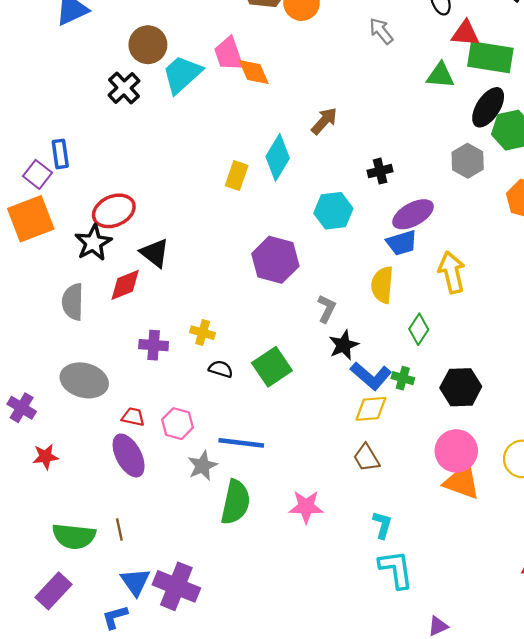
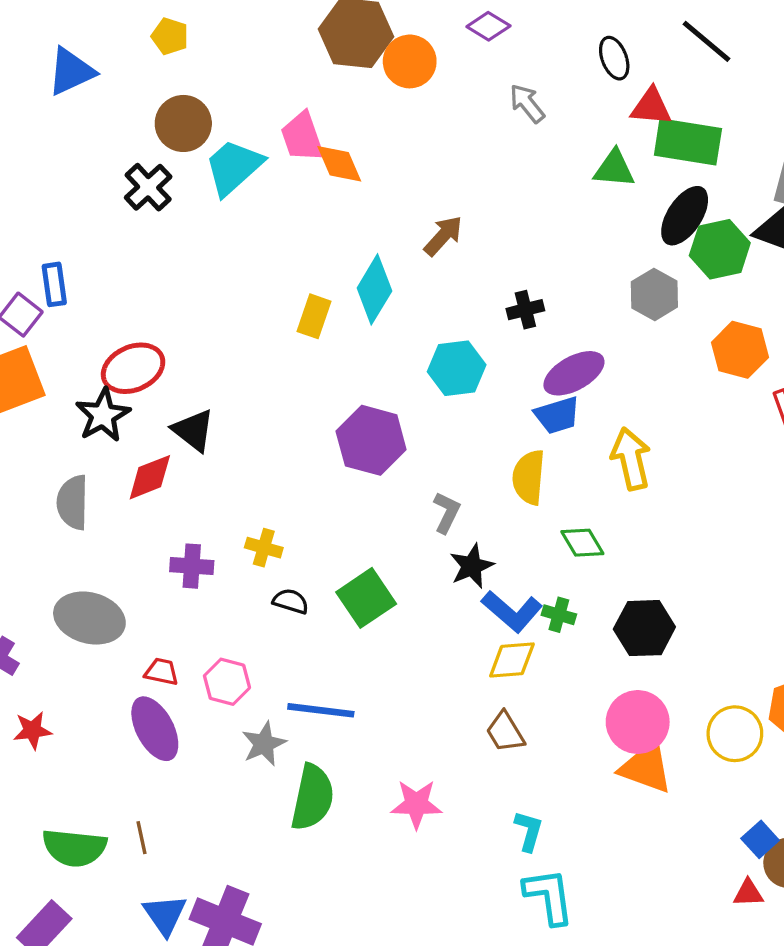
green diamond: (419, 329) -> (582, 543), turned -64

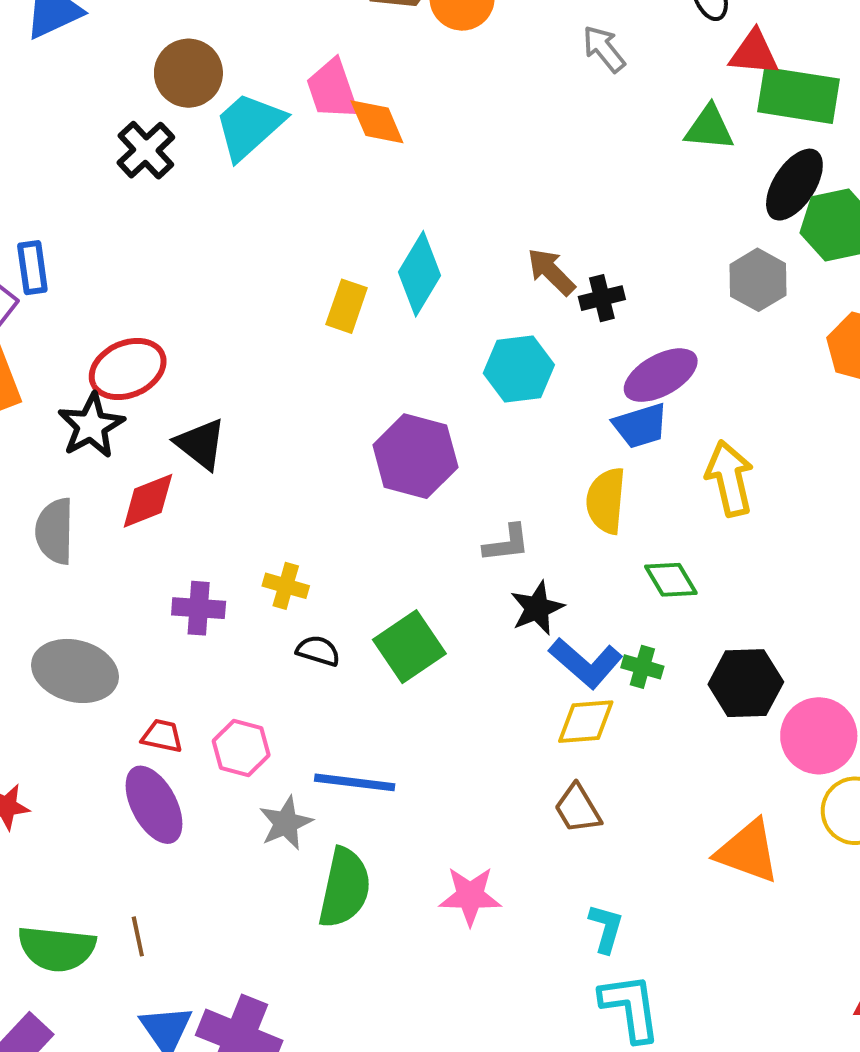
brown arrow: (443, 236) -> (551, 272), moved, turned -87
gray L-shape: (447, 512) -> (507, 543), turned 57
pink circle: (638, 722) -> (819, 736), moved

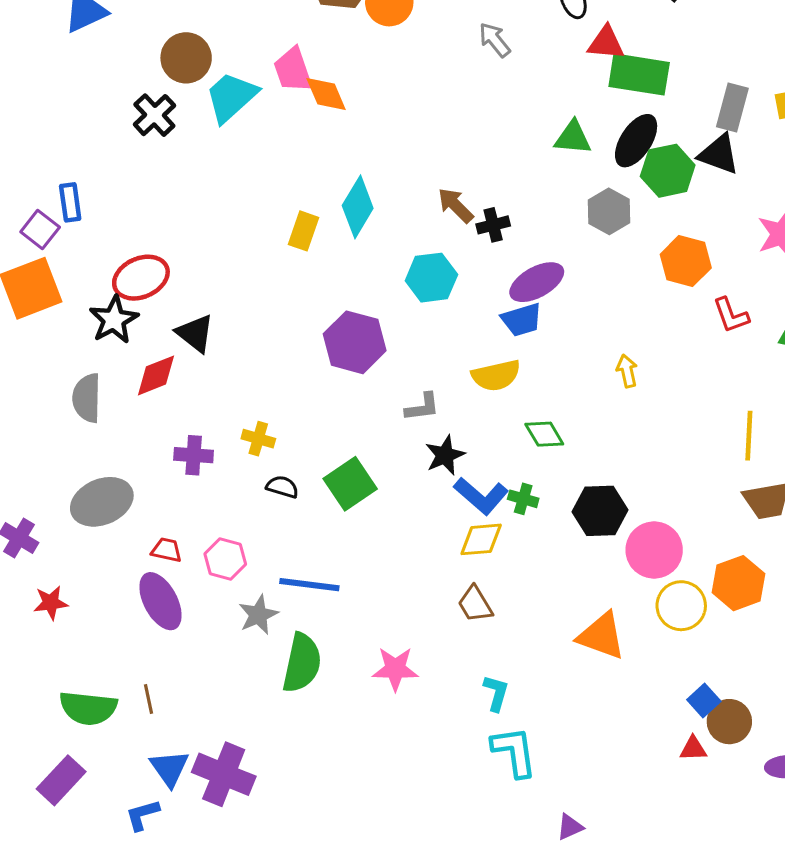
green triangle: (709, 128) -> (573, 138), moved
yellow arrow: (730, 478) -> (627, 371), moved, size x0.6
yellow semicircle: (606, 501) -> (496, 375), turned -108
gray ellipse: (75, 671) -> (102, 502), turned -38

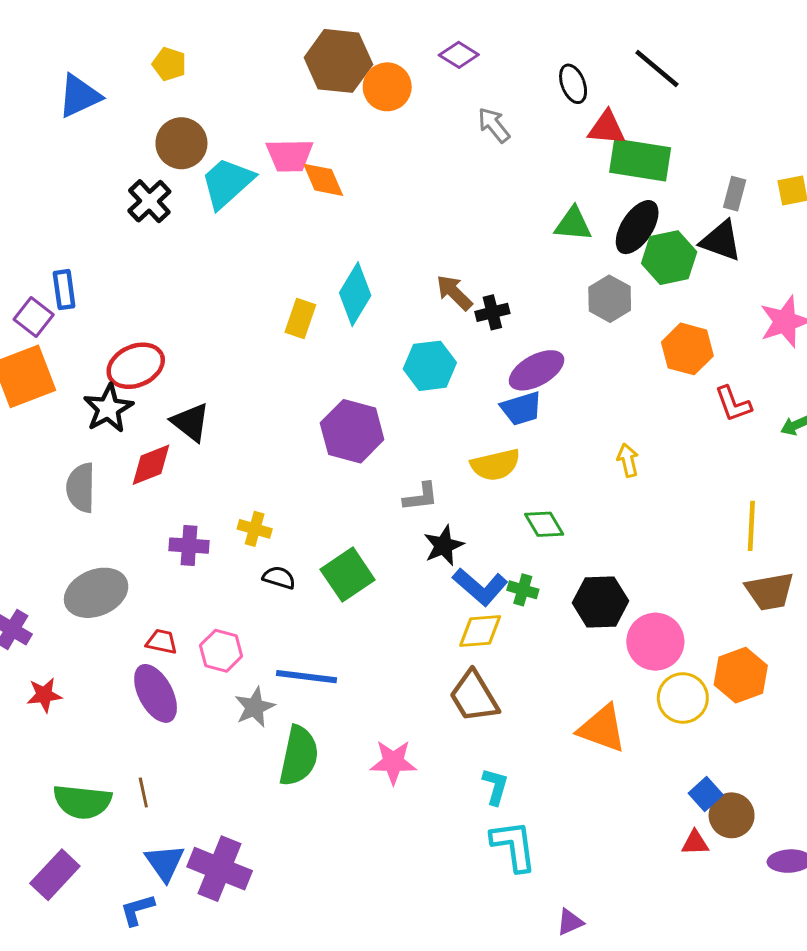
pink trapezoid: (293, 70) -> (290, 155), turned -72
gray rectangle: (732, 108) -> (735, 194), size x0.7
brown trapezoid: (475, 604) -> (474, 696), size x1.4

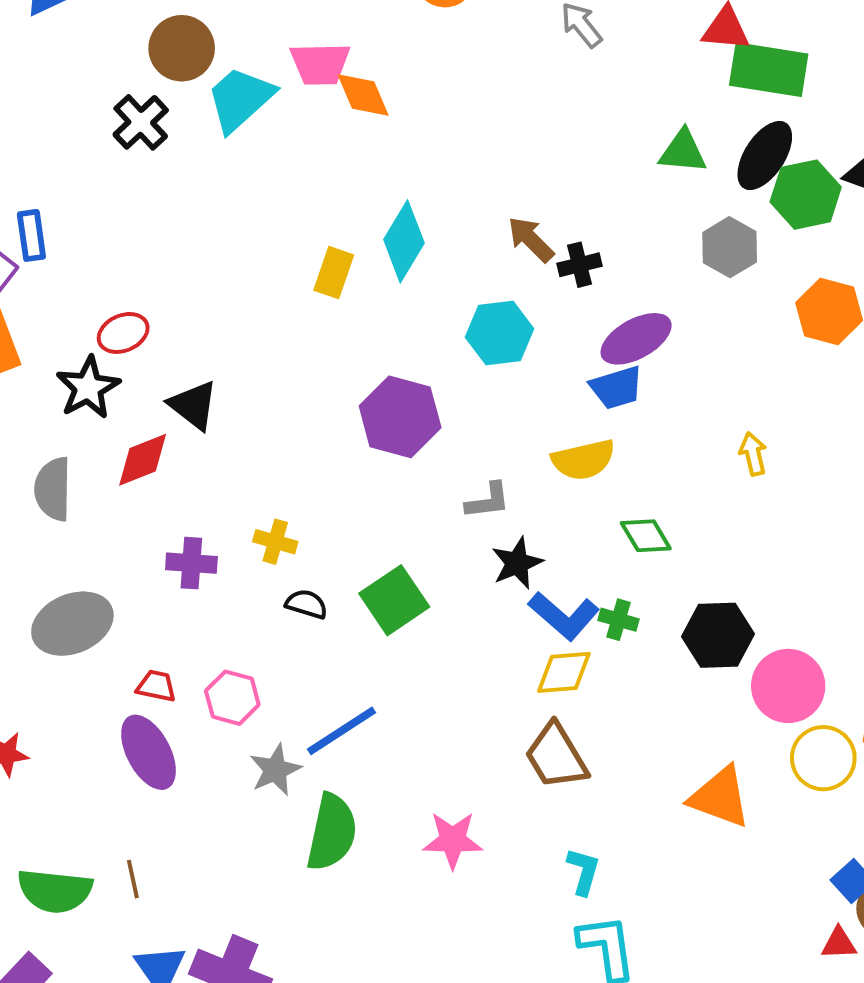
red ellipse: (136, 366) -> (123, 333), size x0.7
blue line: (306, 677) -> (342, 731), turned -40

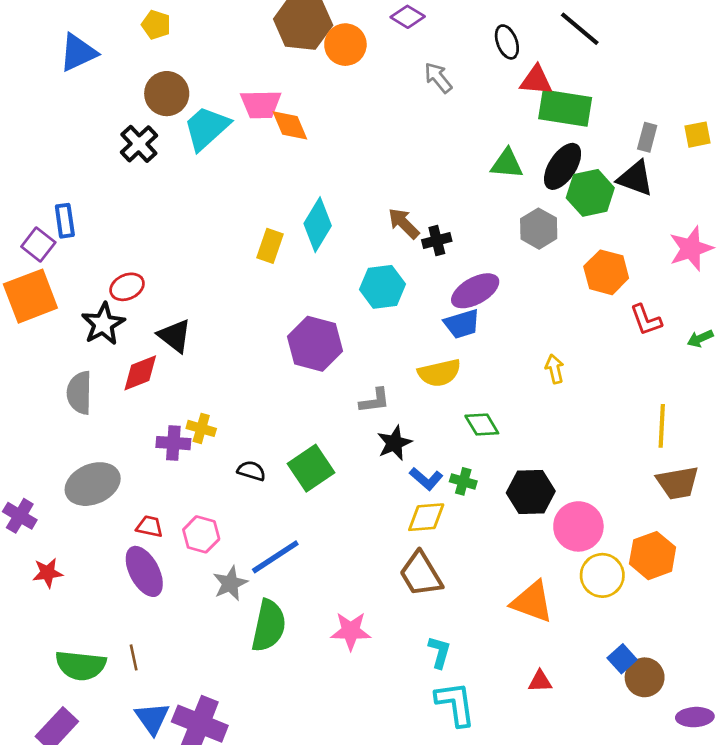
yellow cross: (275, 542) -> (201, 428), moved
blue L-shape: (564, 616) -> (426, 479), size x0.7
red triangle: (839, 943) -> (540, 681), moved

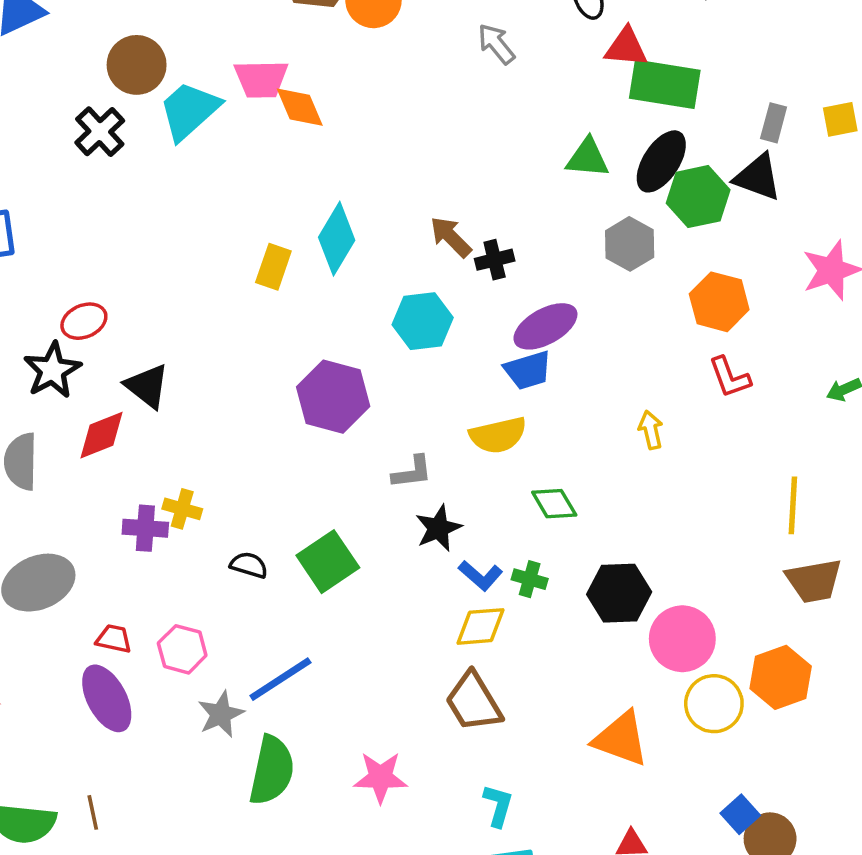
red L-shape: (646, 320) -> (730, 377), moved

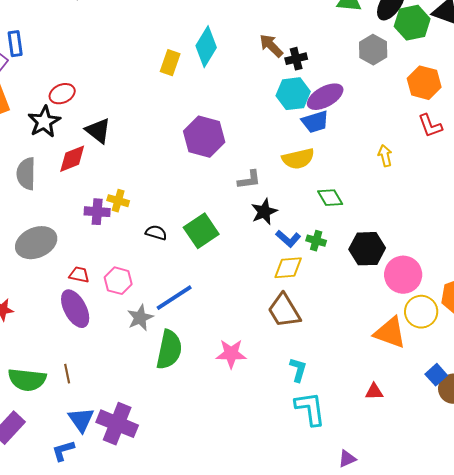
cyan hexagon: (423, 321) -> (293, 94), moved
orange triangle: (621, 739) -> (390, 333), moved

